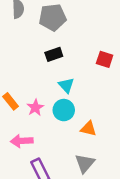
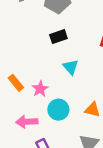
cyan circle: (64, 110) -> (58, 110), moved

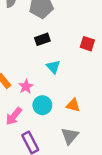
pink arrow: (27, 122) -> (14, 116), turned -48

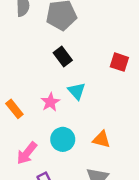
black rectangle: (42, 39) -> (63, 56), turned 72
pink star: (26, 87) -> (50, 102), moved

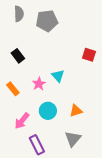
black rectangle: (63, 56) -> (18, 56), moved
orange triangle: (101, 139) -> (76, 111), turned -32

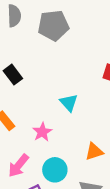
pink star: (39, 84) -> (42, 132), moved
cyan circle: (48, 111) -> (55, 170), moved

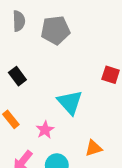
cyan triangle: (69, 103) -> (70, 102), size x1.5

